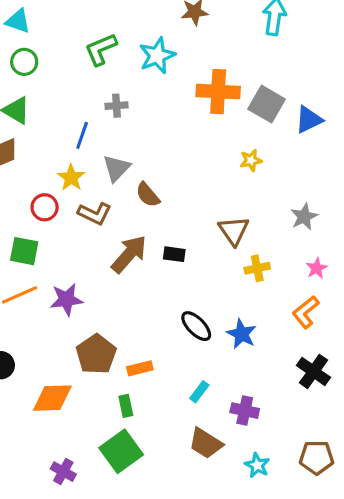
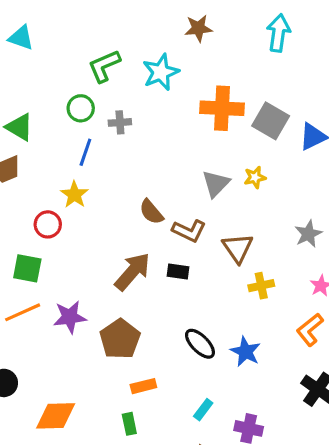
green circle: (24, 62) -> (81, 108), moved
gray triangle: (116, 168) -> (216, 184), moved
brown L-shape: (95, 214) -> (189, 231), moved
brown pentagon: (96, 354) -> (120, 339), moved

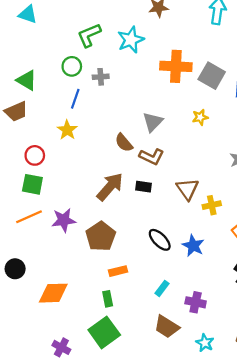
gray triangle: (216, 184) -> (153, 122), moved
red circle: (48, 224) -> (35, 155), moved
brown triangle: (238, 248) -> (187, 189), moved
yellow cross: (261, 286) -> (212, 205), moved

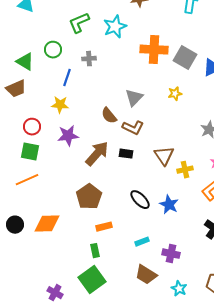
green circle: (72, 66) -> (53, 50), moved
yellow star: (67, 130) -> (60, 105), turned -30
purple star: (64, 220) -> (68, 136), moved
cyan rectangle: (162, 288) -> (142, 242), turned 32
orange diamond: (53, 293) -> (47, 224), moved

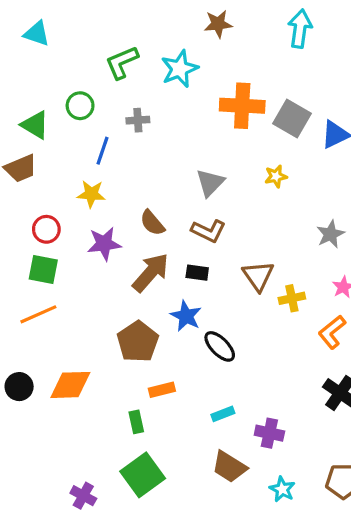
brown semicircle: (109, 116) -> (152, 223), moved
blue star: (169, 205) -> (186, 316), moved
green rectangle: (95, 251) -> (136, 422), moved

